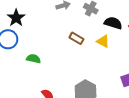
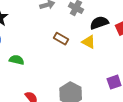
black semicircle: (113, 23) -> (99, 23), turned -36

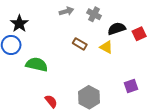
green semicircle: (17, 60) -> (37, 64), size x1.5

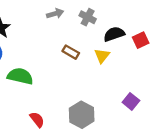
yellow triangle: (106, 47) -> (102, 56), turned 40
purple square: (131, 86) -> (131, 101), turned -32

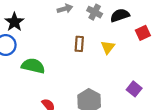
black semicircle: (114, 34) -> (120, 15), moved
brown rectangle: (71, 52) -> (79, 44), turned 64

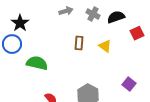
yellow triangle: (108, 47) -> (105, 46), turned -32

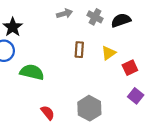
red square: (137, 33) -> (130, 68), moved
yellow triangle: (105, 46) -> (109, 53), turned 48

